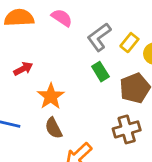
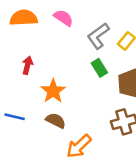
red arrow: (23, 69) -> (27, 65), turned -48
brown semicircle: (54, 128) -> (56, 121), turned 144

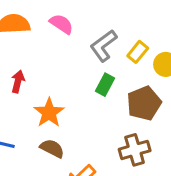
green rectangle: (99, 68) -> (105, 85), turned 60

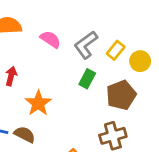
pink semicircle: (61, 24) -> (50, 39), moved
brown semicircle: (52, 148) -> (25, 134), moved

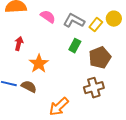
gray L-shape: (86, 45) -> (74, 21), turned 65
yellow circle: (140, 61) -> (114, 19), moved

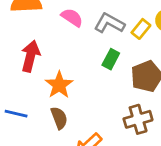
red arrow: (19, 44) -> (30, 56), size x1.5
brown semicircle: (29, 87) -> (59, 118), moved, turned 42

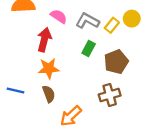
red arrow: (30, 56) -> (44, 40), moved
orange star: (59, 85) -> (49, 68), turned 30

